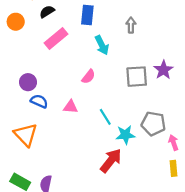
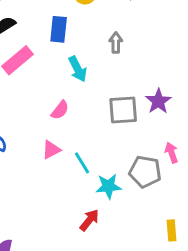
pink triangle: (71, 107) -> (51, 150), moved, turned -32
pink arrow: (174, 143) -> (172, 153), moved
red arrow: (111, 161) -> (89, 220), size x0.7

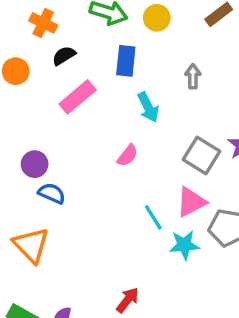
gray square: (123, 110) -> (201, 155), turned 36
pink triangle: (51, 150) -> (191, 202), moved, size x1.4
red arrow: (89, 220) -> (127, 300), moved

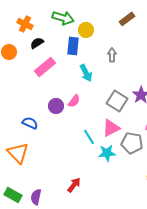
yellow circle: (157, 18) -> (86, 30), moved
purple circle: (35, 164) -> (56, 106), moved

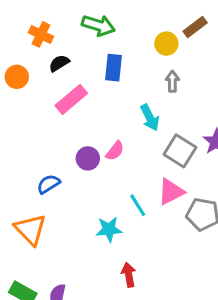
yellow circle: (86, 30) -> (166, 44), moved
cyan arrow: (86, 73) -> (150, 118), moved
blue semicircle: (30, 123) -> (49, 184), turned -56
cyan star: (107, 153) -> (109, 229), moved
red arrow: (74, 185) -> (129, 275), moved, turned -49

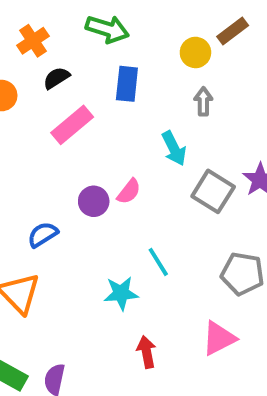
orange cross: (41, 34) -> (33, 41), turned 30
pink triangle: (171, 192) -> (219, 338), moved

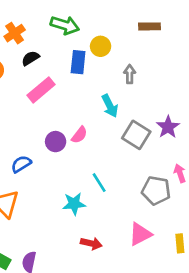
brown rectangle: (233, 31) -> (149, 26), turned 36
yellow circle: (195, 52) -> (101, 46), moved
red arrow: (147, 352) -> (91, 243), turned 114

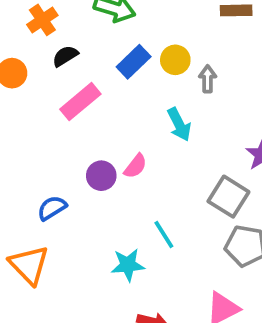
yellow circle: (101, 46) -> (175, 60), moved
blue rectangle: (78, 62) -> (134, 62), turned 40
gray square: (136, 135) -> (228, 197), moved

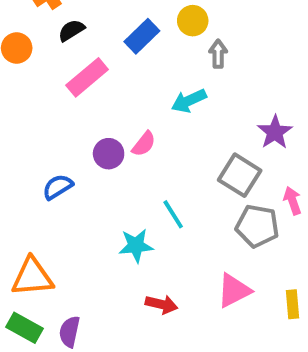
yellow circle: (175, 60) -> (193, 21), moved
cyan arrow: (179, 124) -> (189, 101), turned 92
orange triangle: (29, 265) -> (32, 277), moved, turned -51

